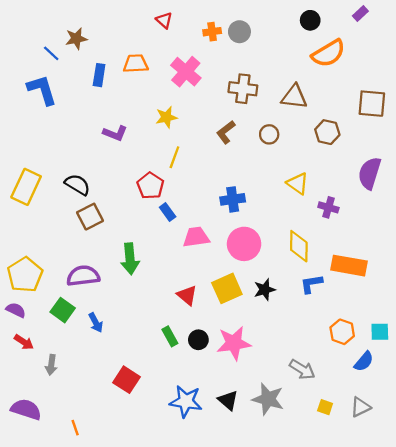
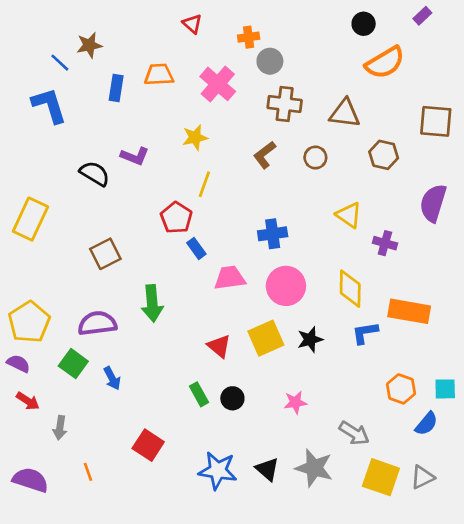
gray circle: (239, 32) -> (270, 61), moved
black semicircle: (77, 185) -> (95, 174), moved
pink star: (234, 343) -> (295, 402), moved, size x0.6
yellow square: (325, 407) -> (381, 477), size x2.0
orange line: (75, 428) -> (88, 472), moved

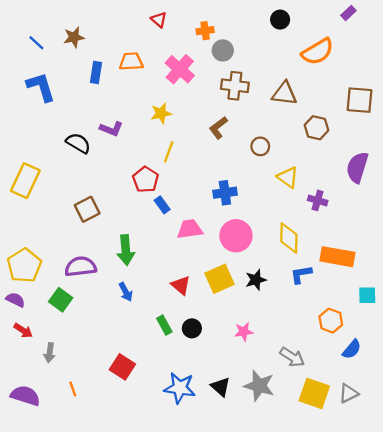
black circle: (364, 24) -> (280, 20), moved
blue line: (60, 63) -> (36, 43), moved
brown circle: (315, 158) -> (260, 146), moved
blue arrow: (112, 378) -> (126, 292), moved
cyan square: (445, 389) -> (367, 295), moved

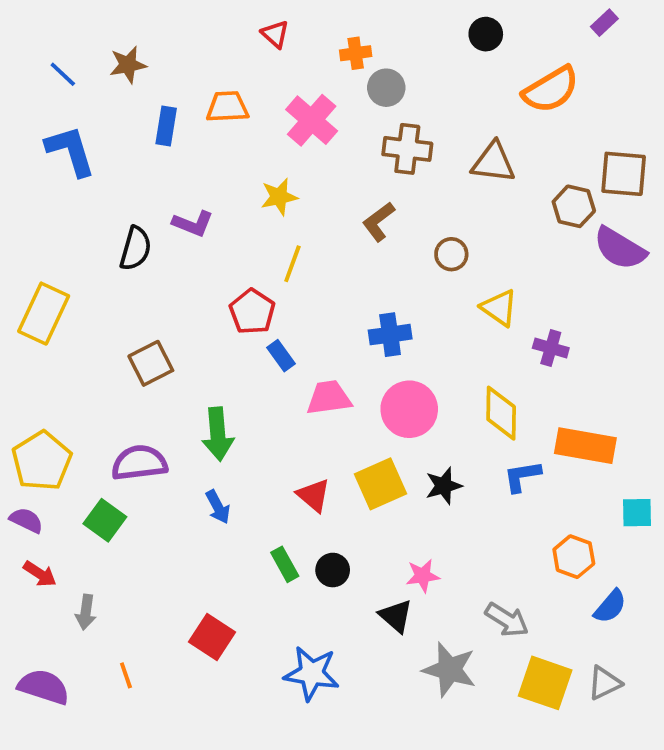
brown hexagon: (316, 128) -> (574, 206), moved
black semicircle: (78, 143) -> (135, 248), turned 75
purple semicircle: (357, 167) -> (620, 248), moved, turned -76
black triangle: (221, 387) -> (396, 616), moved

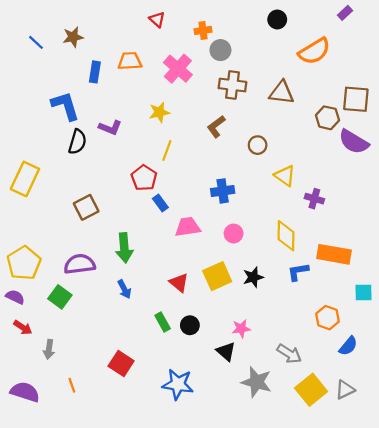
blue L-shape: (70, 151) -> (65, 106), moved
pink circle: (409, 409) -> (234, 234), size x0.6
yellow square: (545, 683) -> (311, 390), turned 32

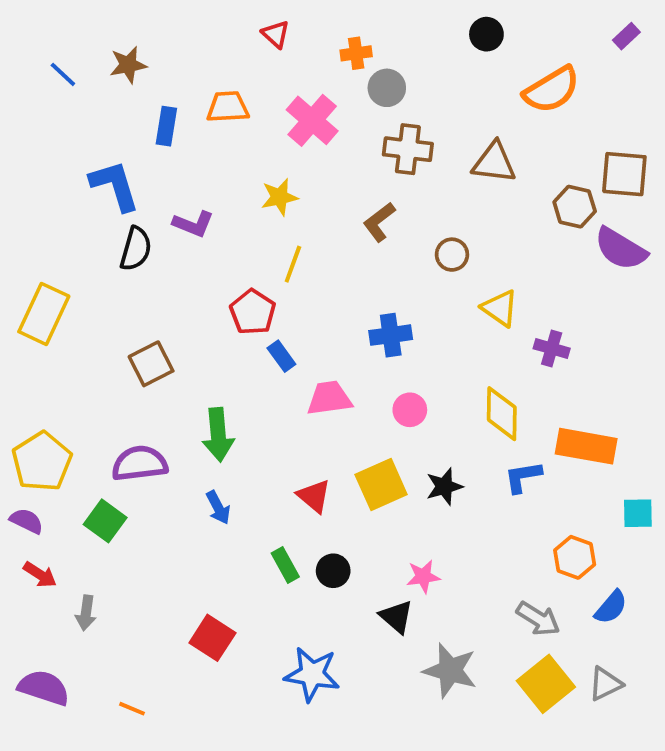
purple rectangle: (345, 13) -> (626, 36), moved
gray arrow: (289, 354) -> (538, 619), moved
orange line: (72, 385) -> (132, 709), moved, turned -48

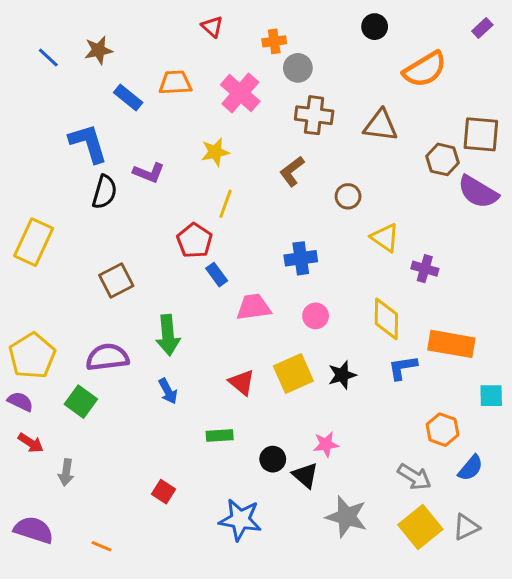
blue rectangle: (166, 126) -> (128, 97), turned -60
green rectangle: (285, 565) -> (220, 435), turned -65
black circle: (333, 571) -> (273, 459), moved
red square: (212, 638) -> (164, 492), size x0.7

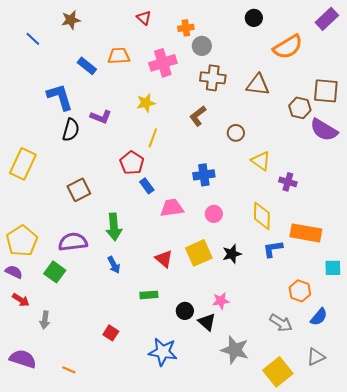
purple rectangle: (482, 28) -> (327, 19), size x1.6
brown star: (99, 50) -> (71, 20), moved
pink cross: (240, 93) -> (163, 63), turned 32
yellow square: (420, 527) -> (278, 372), moved

